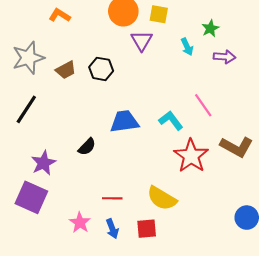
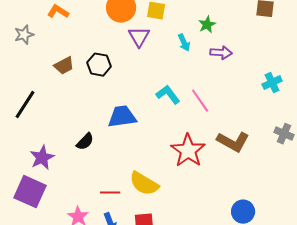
gray star: (28, 58) -> (24, 35), moved, size x0.6
cyan L-shape: (171, 120) -> (168, 95), moved
yellow semicircle: (162, 198) -> (144, 184), moved

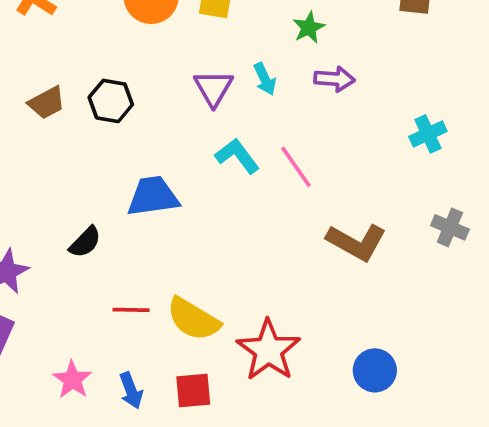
purple triangle: (139, 37) -> (213, 88), moved
cyan arrow: (184, 43) -> (265, 79), moved
red star: (188, 151) -> (268, 350), moved
red line: (110, 193) -> (131, 310), moved

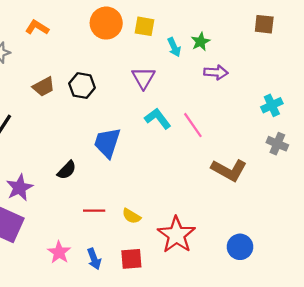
cyan arrow: (265, 79) -> (174, 47), moved
blue trapezoid: (153, 196) -> (107, 143), turned -64
gray cross: (450, 227) -> (277, 144), moved
yellow semicircle: (193, 319) -> (131, 216), size x0.6

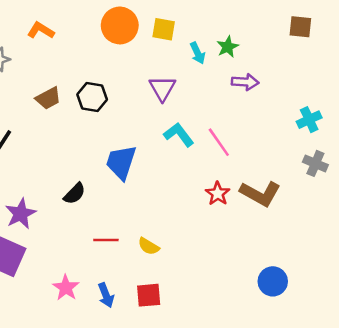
red star: (176, 235) -> (218, 194), moved, size x0.6

